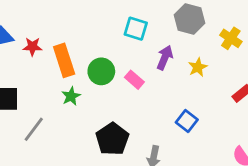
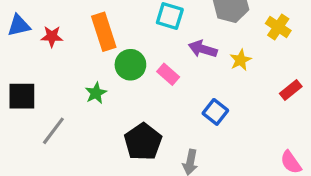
purple arrow: (165, 58) -> (203, 49), turned -95
orange rectangle: (64, 60) -> (104, 32), moved
blue square: (187, 121) -> (215, 112), moved

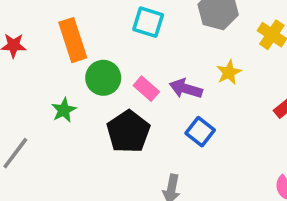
purple arrow: (203, 49) -> (186, 89), moved
black pentagon: (143, 142) -> (128, 132), moved

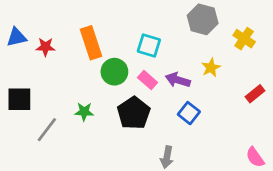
cyan square: (148, 22) -> (149, 46), moved
green star: (64, 110) -> (84, 112), moved, turned 30

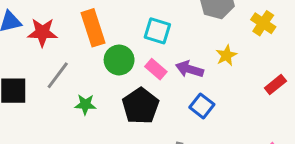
red star: (45, 47) -> (42, 32), size x1.4
gray line: (47, 130) -> (58, 75), moved

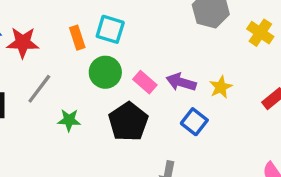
orange rectangle: (93, 28) -> (77, 38), size x0.6
cyan square: (157, 31) -> (110, 29), moved
yellow star: (226, 55) -> (221, 87), moved

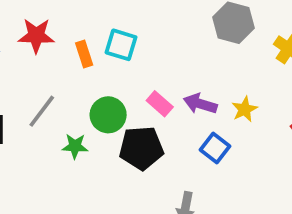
red star: (23, 43) -> (36, 36), moved
green circle: (105, 72) -> (108, 115), moved
black pentagon: (128, 122) -> (141, 148), turned 30

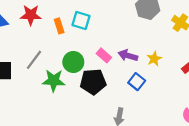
green star: (75, 146) -> (54, 81), size x1.5

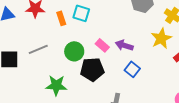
yellow star: (154, 59) -> (161, 38), moved, size x1.5
gray line: (34, 60) -> (38, 49), turned 30
green star: (54, 81) -> (56, 85), moved

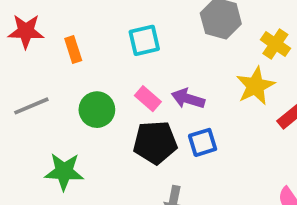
cyan square: (81, 13) -> (144, 40), moved, turned -30
black pentagon: (92, 69) -> (155, 142), moved
blue square: (132, 69) -> (203, 142), turned 35

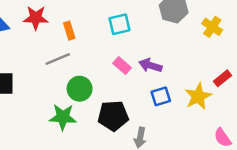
yellow star: (255, 86) -> (198, 96), moved
gray line: (31, 106) -> (58, 59), moved
green circle: (97, 110) -> (80, 89), moved
black pentagon: (155, 142) -> (113, 116), moved

